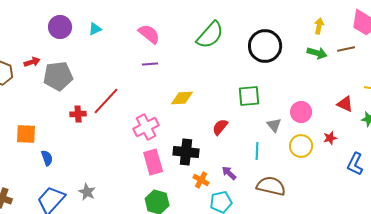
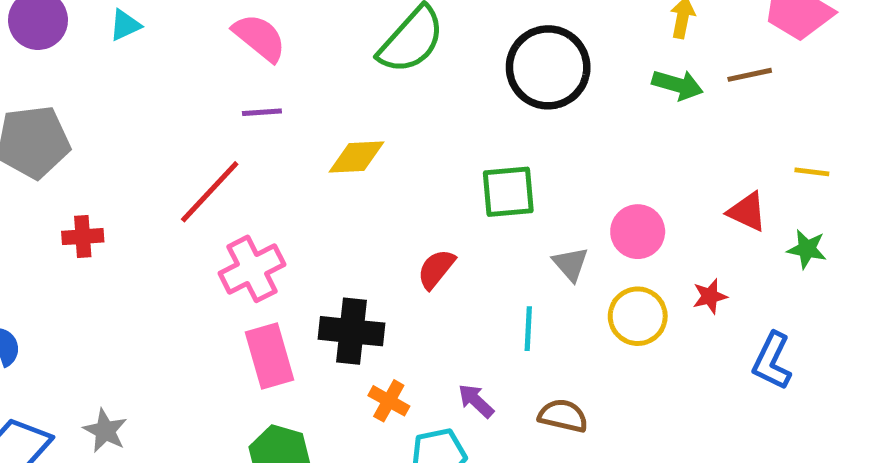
yellow diamond: (182, 98) -> (356, 157), moved
red line: (106, 101) -> (210, 192), moved
purple arrow: (229, 173) -> (476, 401), moved
brown semicircle: (271, 186) -> (563, 416), size x0.7

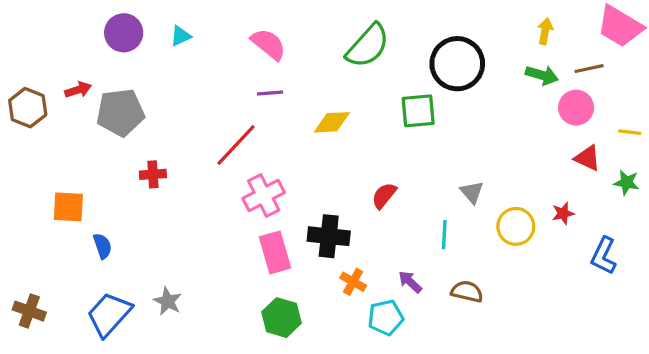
green square: (508, 192) -> (418, 111), moved
pink circle: (638, 232) -> (576, 108), moved

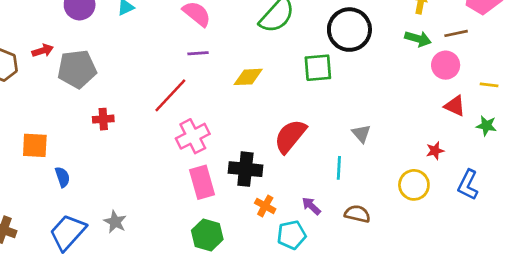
red semicircle: (384, 196) -> (290, 136), size x1.6
yellow circle: (516, 226) -> (414, 185), moved

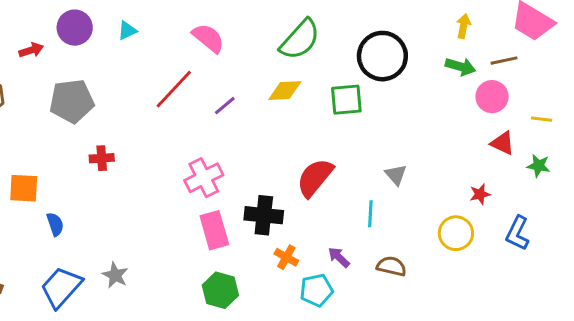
red arrow: (43, 51) -> (31, 50), moved
purple line: (198, 53) -> (225, 106), moved, turned -36
yellow diamond: (248, 77) -> (285, 91), moved
red line: (170, 95) -> (174, 89), moved

